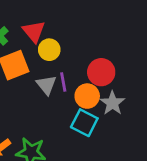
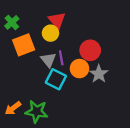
red triangle: (34, 31) -> (57, 20), moved
cyan square: (84, 123) -> (56, 79), moved

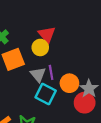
red circle: (90, 50) -> (85, 103), moved

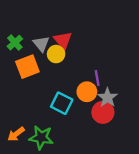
purple line: (51, 72) -> (97, 78), moved
gray triangle: (38, 75) -> (41, 44), moved

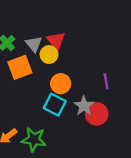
purple line: (97, 78) -> (106, 81), moved
orange circle: (87, 92) -> (61, 84), moved
gray star: (107, 97) -> (84, 106), moved

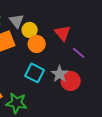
red triangle: (56, 41) -> (63, 33), moved
purple line: (106, 81) -> (79, 53), turned -40
orange circle: (61, 84) -> (37, 44), moved

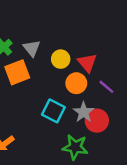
yellow circle: (30, 30) -> (61, 59), moved
orange circle: (37, 44) -> (76, 83), moved
green star: (17, 103) -> (75, 147), moved

